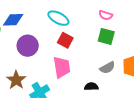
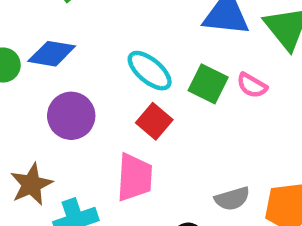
green square: (106, 36) -> (208, 84), moved

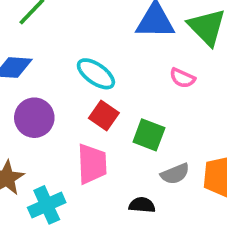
green square: (208, 84) -> (149, 135), moved

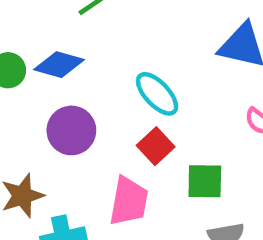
green square: (149, 135) -> (205, 181), turned -32

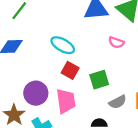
purple circle: (71, 130) -> (36, 93), moved

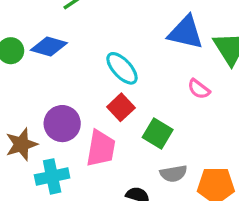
green square: (99, 80) -> (158, 134), turned 30

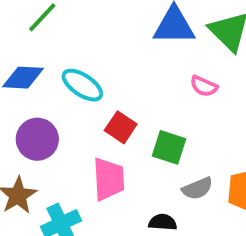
cyan ellipse: (122, 68) -> (82, 85), moved
purple circle: (62, 124) -> (37, 139), moved

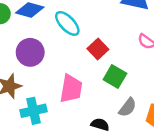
red square: (121, 127) -> (98, 49), moved
gray semicircle: (197, 188) -> (128, 107), turned -42

